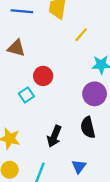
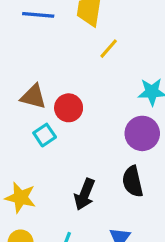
yellow line: (81, 35) -> (109, 49), moved
brown triangle: (16, 48) -> (33, 97), moved

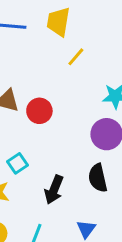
cyan square: (45, 135) -> (18, 163), moved

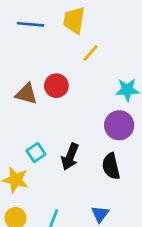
red circle: (39, 111) -> (56, 86), moved
black arrow: (54, 190) -> (70, 157), moved

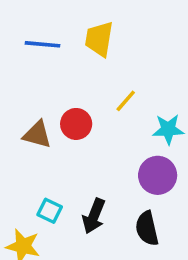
yellow line: (91, 53) -> (126, 101), moved
cyan square: (36, 153) -> (50, 211), turned -30

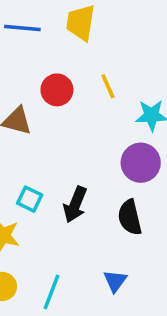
yellow line: (126, 101) -> (108, 86), turned -65
red circle: (76, 124) -> (57, 90), moved

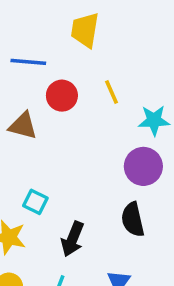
blue line: (22, 28) -> (28, 62), moved
black arrow: (75, 205) -> (73, 239), moved

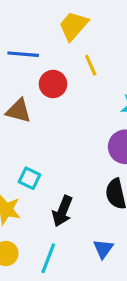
yellow trapezoid: (85, 30) -> (73, 26), turned 32
yellow line: (112, 92) -> (91, 65), moved

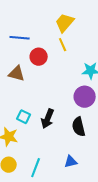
yellow trapezoid: (73, 26) -> (65, 23), moved
black arrow: (62, 211) -> (48, 119), moved
blue triangle: (103, 249) -> (71, 162), turned 40

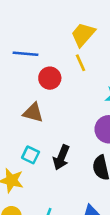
brown triangle: (17, 74) -> (33, 113), moved

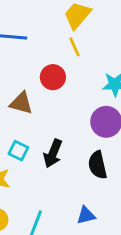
red circle: (50, 78) -> (53, 77), moved

